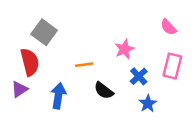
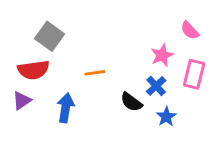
pink star: (124, 49) -> (162, 55), moved
red semicircle: (30, 62) -> (33, 70), turned 96
black semicircle: (104, 91) -> (131, 102), moved

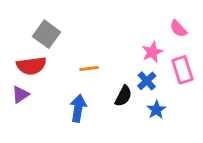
pink rectangle: (194, 74) -> (182, 70), turned -32
black semicircle: (131, 102) -> (123, 96), turned -100
blue arrow: (66, 108) -> (78, 108), moved

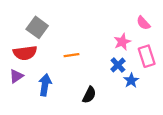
black semicircle: (123, 96) -> (89, 95), moved
blue arrow: (78, 108) -> (45, 85), moved
blue star: (156, 110) -> (131, 81), moved

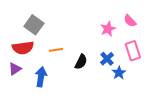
pink star: (122, 42) -> (108, 29), moved
orange line: (71, 55) -> (56, 50), moved
black semicircle: (89, 95) -> (81, 62), moved

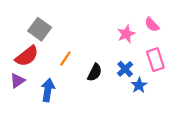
red semicircle: (23, 48) -> (27, 56), turned -30
orange line: (56, 50) -> (65, 58), turned -48

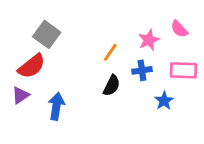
orange line: (65, 58) -> (110, 52), moved
pink rectangle: (155, 60) -> (183, 70), turned -70
blue cross: (125, 69) -> (142, 70), moved, turned 35

